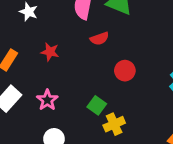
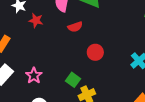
red star: (50, 52) -> (36, 20), moved

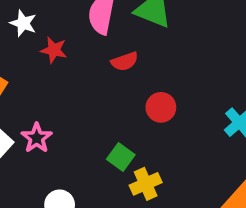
pink star: (34, 76) -> (37, 138), moved

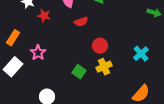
pink star: (37, 138) -> (38, 53), moved
yellow cross: (146, 184) -> (104, 67), moved

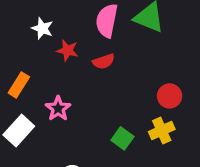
red semicircle: (81, 22) -> (104, 61), moved
red circle: (100, 46) -> (170, 96), moved

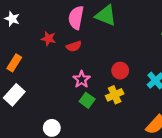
white star: (42, 28) -> (12, 19), moved
pink star: (58, 109) -> (82, 79), moved

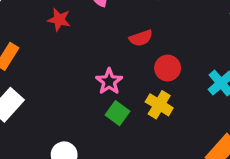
red semicircle: (74, 46) -> (141, 38), moved
yellow cross: (115, 95) -> (159, 105), turned -35

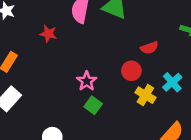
red semicircle: (141, 38) -> (149, 48), moved
yellow cross: (159, 105) -> (145, 95), moved

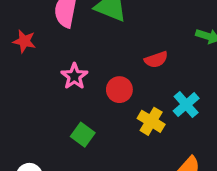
red circle: (131, 71) -> (119, 90), moved
pink star: (87, 81) -> (74, 76), moved

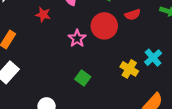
red semicircle: (156, 60) -> (133, 15), moved
red circle: (119, 90) -> (104, 26), moved, size x1.5

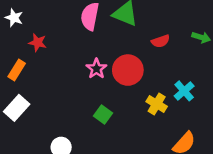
red star: (43, 15) -> (38, 43), moved
red circle: (104, 26) -> (128, 70), moved

